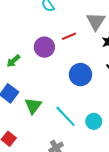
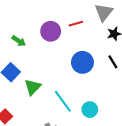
green arrow: (13, 61) -> (19, 41), turned -112

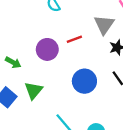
green triangle: (33, 87) -> (33, 90), moved

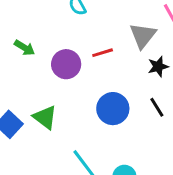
green arrow: (13, 62) -> (25, 48), moved
green triangle: (33, 90) -> (45, 117), turned -36

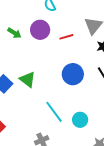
purple circle: (66, 64) -> (40, 30), moved

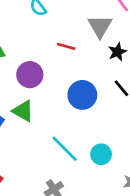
purple circle: (40, 30) -> (30, 75), moved
red line: (66, 37) -> (66, 46), turned 40

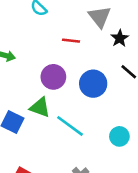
purple circle: (30, 75) -> (53, 77), moved
cyan line: (65, 149) -> (70, 126), moved

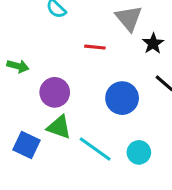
purple circle: (53, 77) -> (55, 92), moved
cyan circle: (119, 136) -> (139, 152), moved

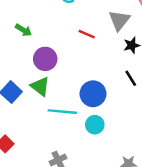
blue circle: (122, 98) -> (93, 94), moved
cyan line: (95, 149) -> (62, 112), turned -48

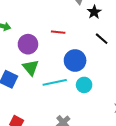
red line: (87, 34) -> (58, 32), moved
green triangle: (40, 86) -> (31, 68), turned 30

